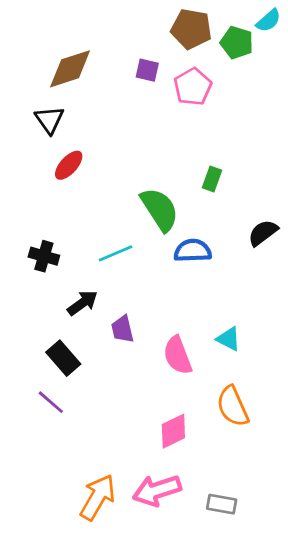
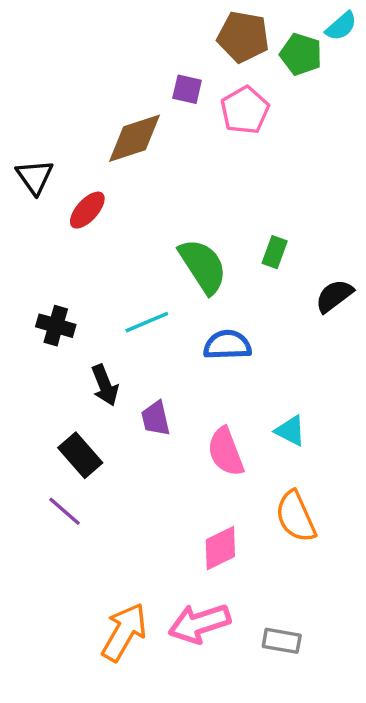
brown diamond: (70, 69) -> (135, 138), moved
black triangle: (49, 120) -> (35, 177), moved
green rectangle: (212, 179) -> (275, 252), moved
blue semicircle: (193, 251) -> (227, 345), moved
black arrow: (82, 303) -> (105, 385), turned 104

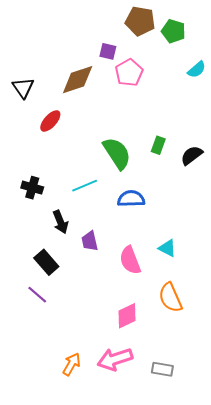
cyan semicircle: (341, 26) -> (197, 70), moved
pink pentagon: (245, 110) -> (129, 73), moved
black triangle: (35, 177) -> (23, 88), moved
black semicircle: (334, 296) -> (192, 155), moved
orange arrow: (124, 632) -> (72, 364), size x0.7

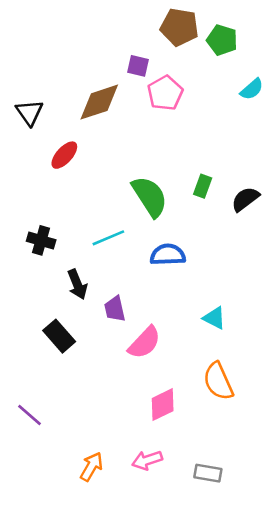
pink semicircle: (130, 260) -> (144, 343), moved, turned -116
purple line: (37, 295) -> (29, 415), moved
pink arrow: (115, 359) -> (147, 460), size x0.7

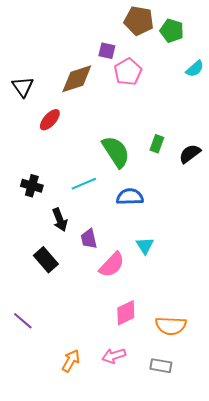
cyan triangle: (214, 318) -> (145, 246), moved, turned 30
orange semicircle: (218, 381) -> (171, 326), moved, turned -64

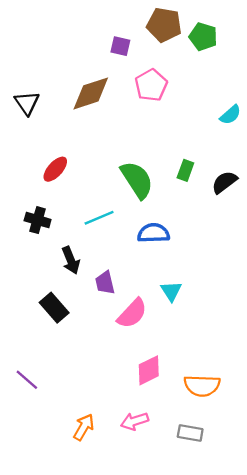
purple square: (107, 51) -> (120, 46), moved
cyan semicircle: (195, 69) -> (230, 115), moved
red ellipse: (50, 120) -> (55, 169), moved

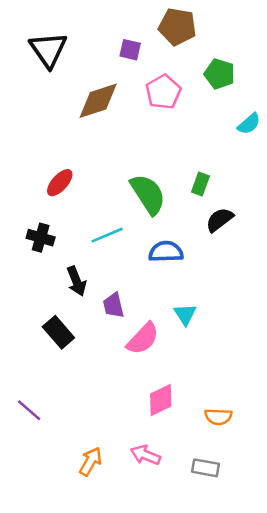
green pentagon: (203, 37) -> (220, 74), moved
black triangle: (27, 103) -> (48, 50), moved, size x1.4
black semicircle: (224, 182) -> (220, 220), moved
orange semicircle: (202, 386) -> (218, 417), size x0.7
pink arrow: (135, 421) -> (145, 455), turned 40

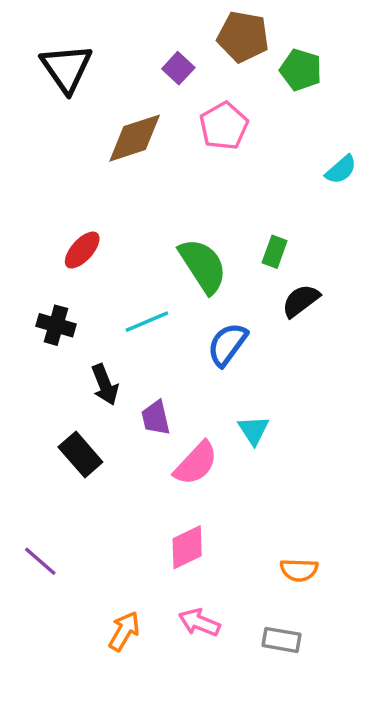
purple square: (130, 50) -> (178, 68), turned 30
green pentagon: (220, 74) -> (301, 70), moved
blue semicircle: (166, 252) -> (227, 344), turned -52
pink diamond: (161, 400) -> (187, 547), moved

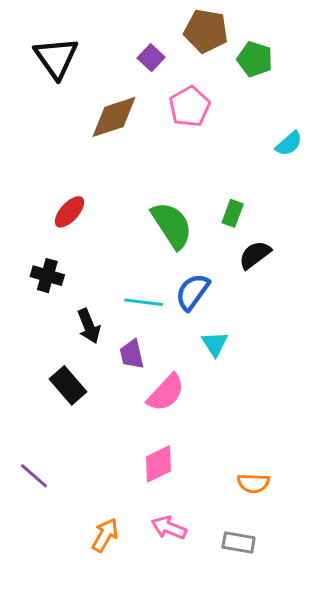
cyan line: (147, 322) -> (144, 302), moved, turned 30
cyan triangle: (254, 430) -> (215, 344), moved

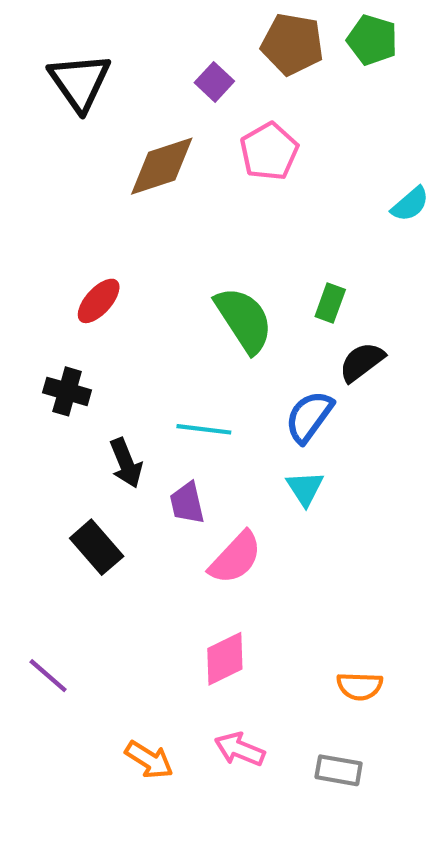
green pentagon: (255, 59) -> (372, 40), moved
blue semicircle: (193, 292) -> (309, 417), moved
orange arrow: (105, 535) -> (149, 760), turned 92

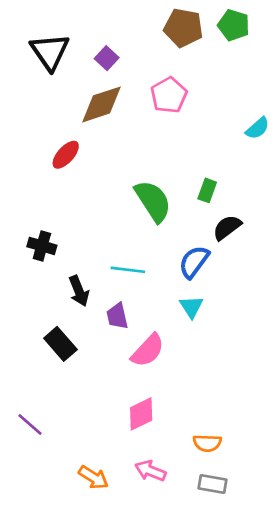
purple square: (214, 82) -> (107, 58), moved
red ellipse: (99, 301) -> (66, 155), moved
orange semicircle: (360, 686) -> (207, 443), moved

